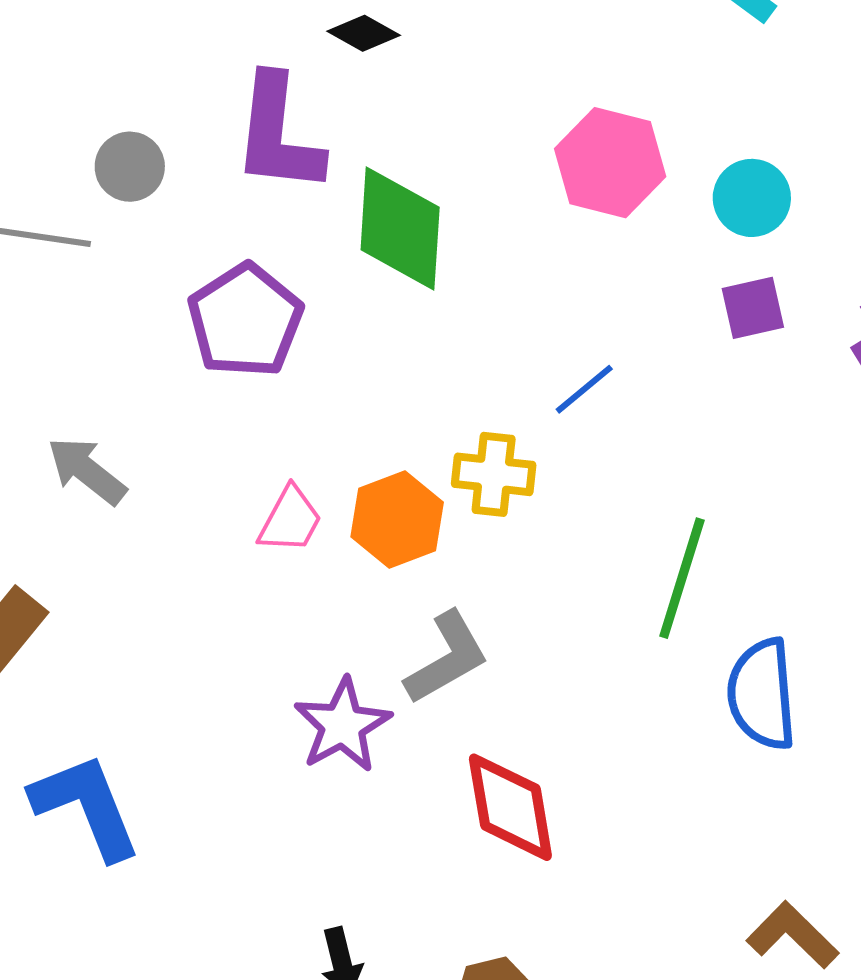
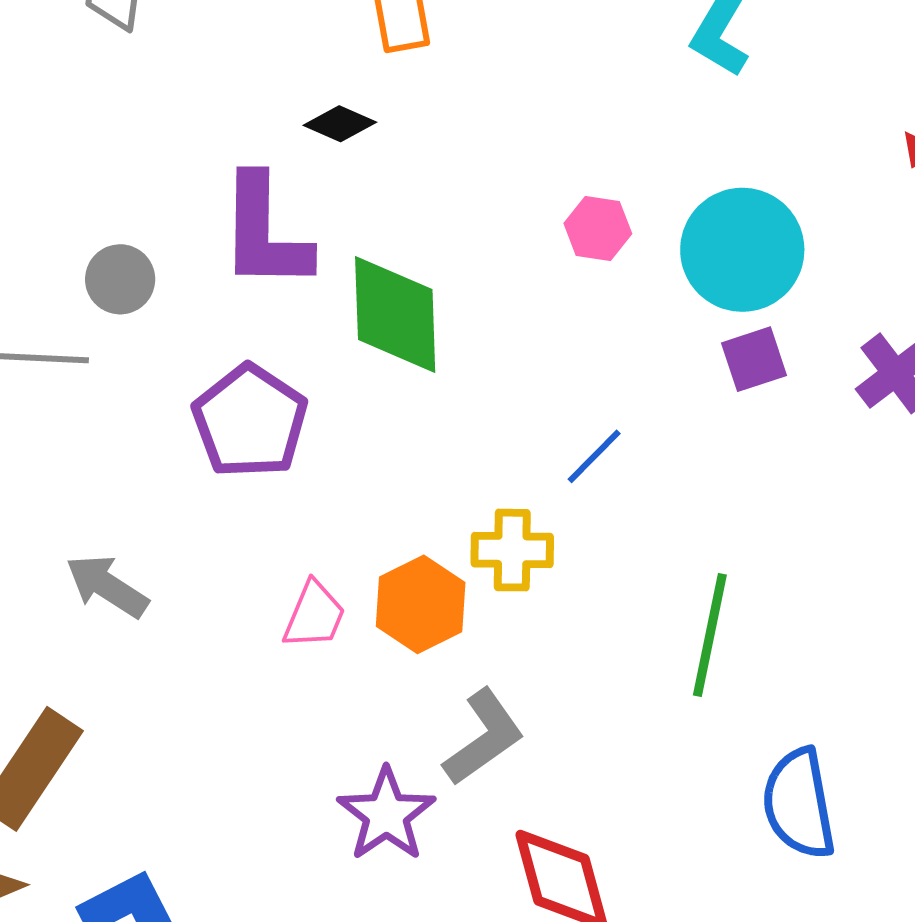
pink hexagon: (610, 163) -> (598, 228), size x0.6
cyan circle: (752, 198) -> (742, 250), size x1.6
blue semicircle: (762, 694) -> (799, 804), moved

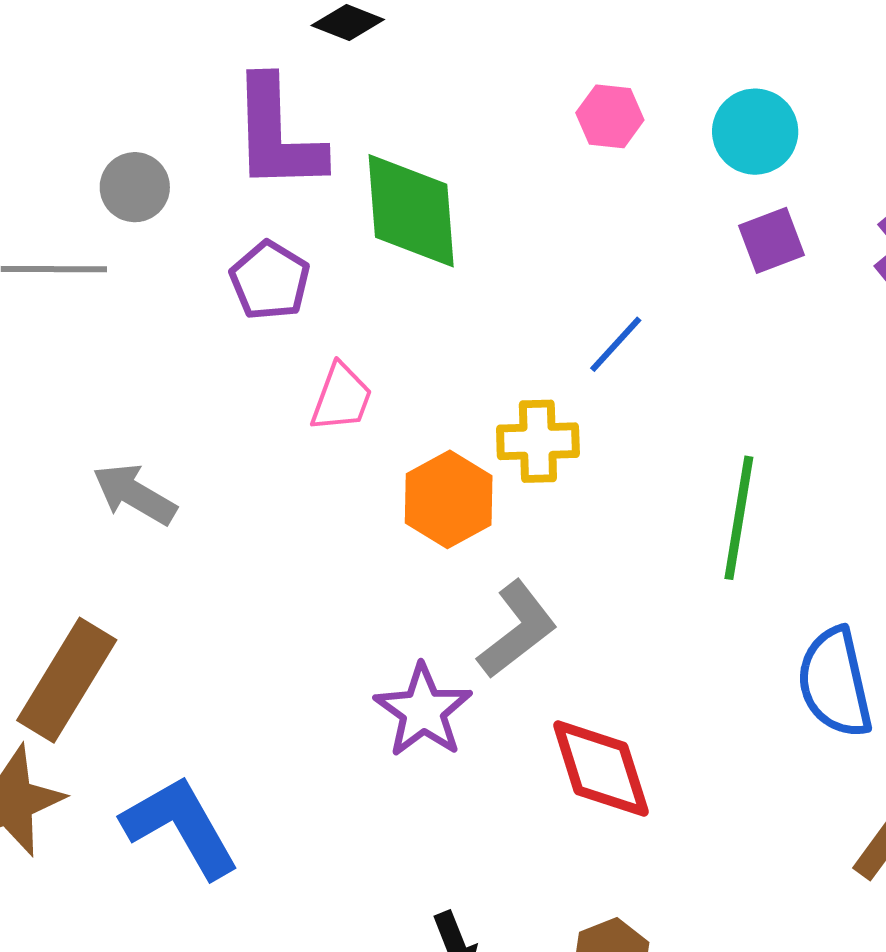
cyan circle: (742, 250) -> (755, 132), size x0.7
purple pentagon: (250, 421) -> (270, 281), moved, size x0.7
pink trapezoid: (314, 615) -> (341, 398), moved

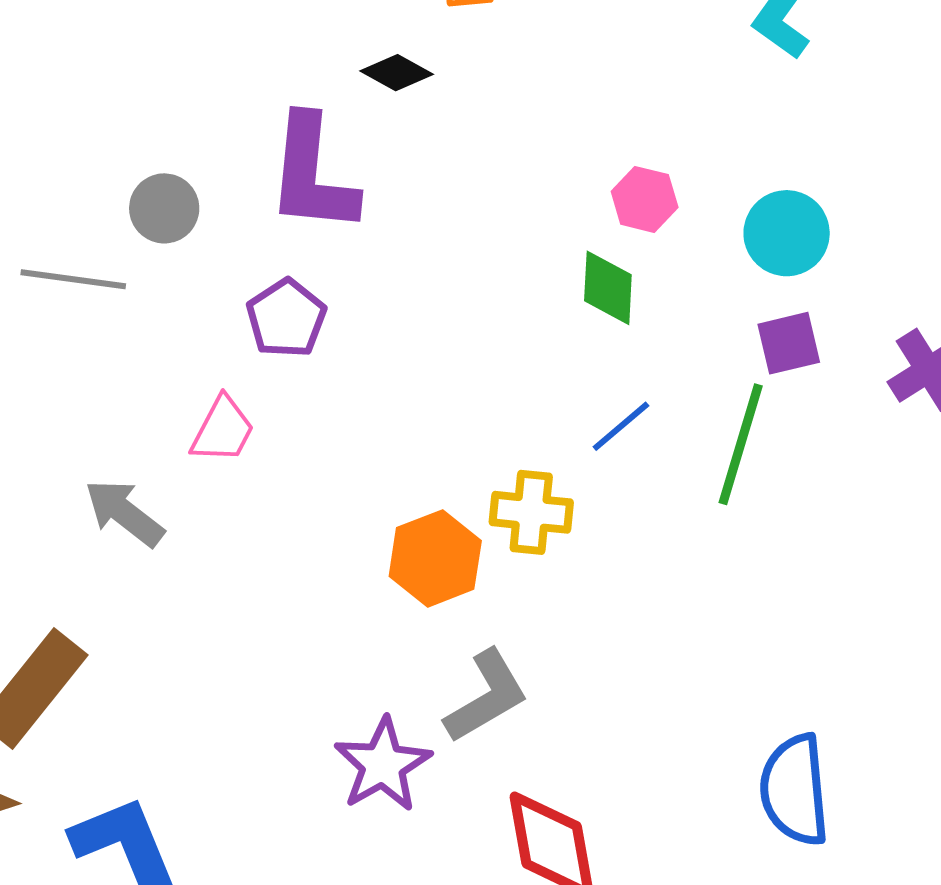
green diamond: (411, 211) -> (608, 288), moved, size x0.6
pink trapezoid: (341, 398) -> (223, 430), moved
green line: (739, 518) -> (741, 444), moved

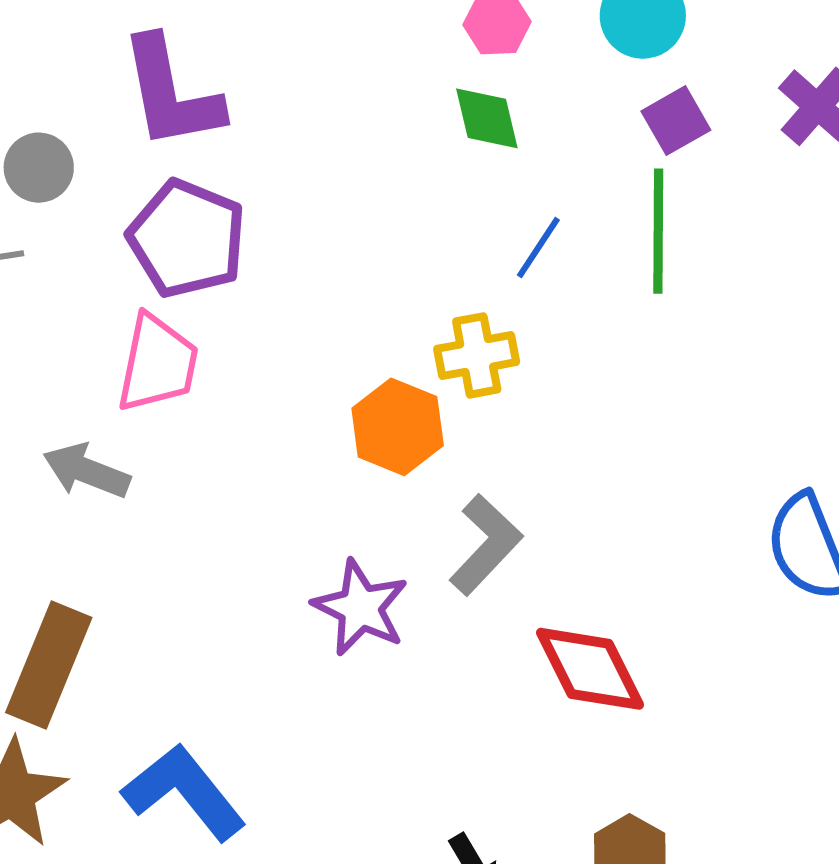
purple pentagon: (286, 318) -> (187, 239), size x1.5
pink trapezoid: (223, 430) -> (157, 363), size x1.4
purple star: (383, 765) -> (360, 608), moved

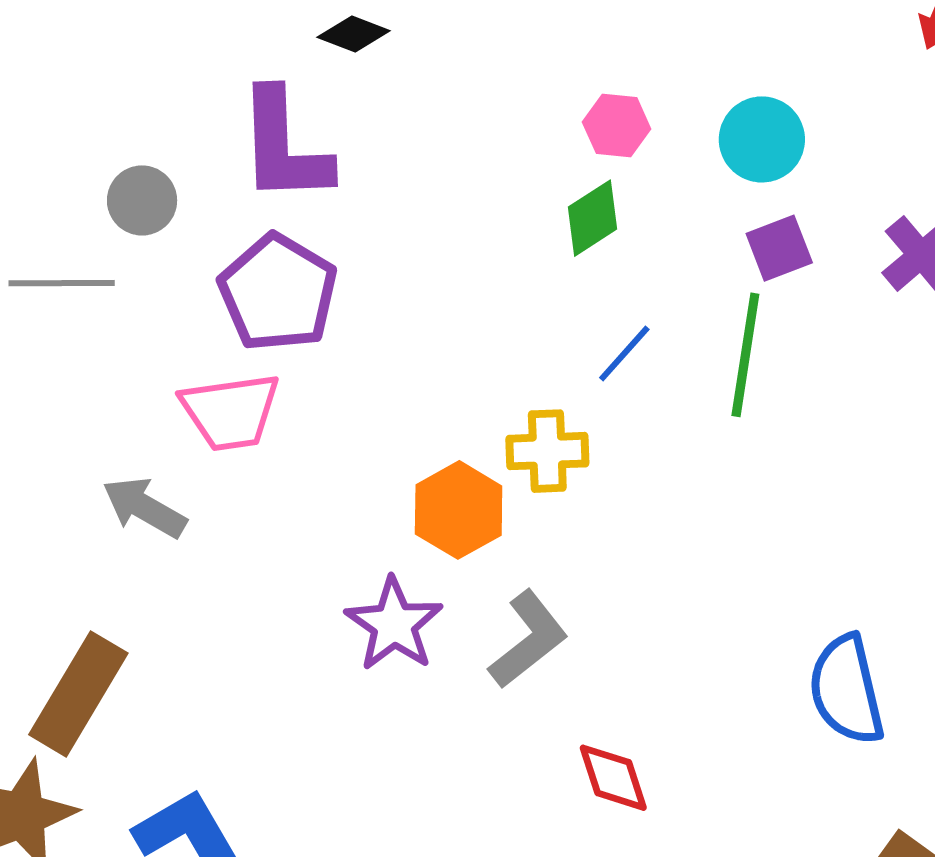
green diamond: (487, 118) -> (592, 218), turned 62
pink trapezoid: (157, 363) -> (230, 412), turned 62
purple star: (360, 608) -> (394, 624), moved
red diamond: (590, 669) -> (613, 778), size x0.7

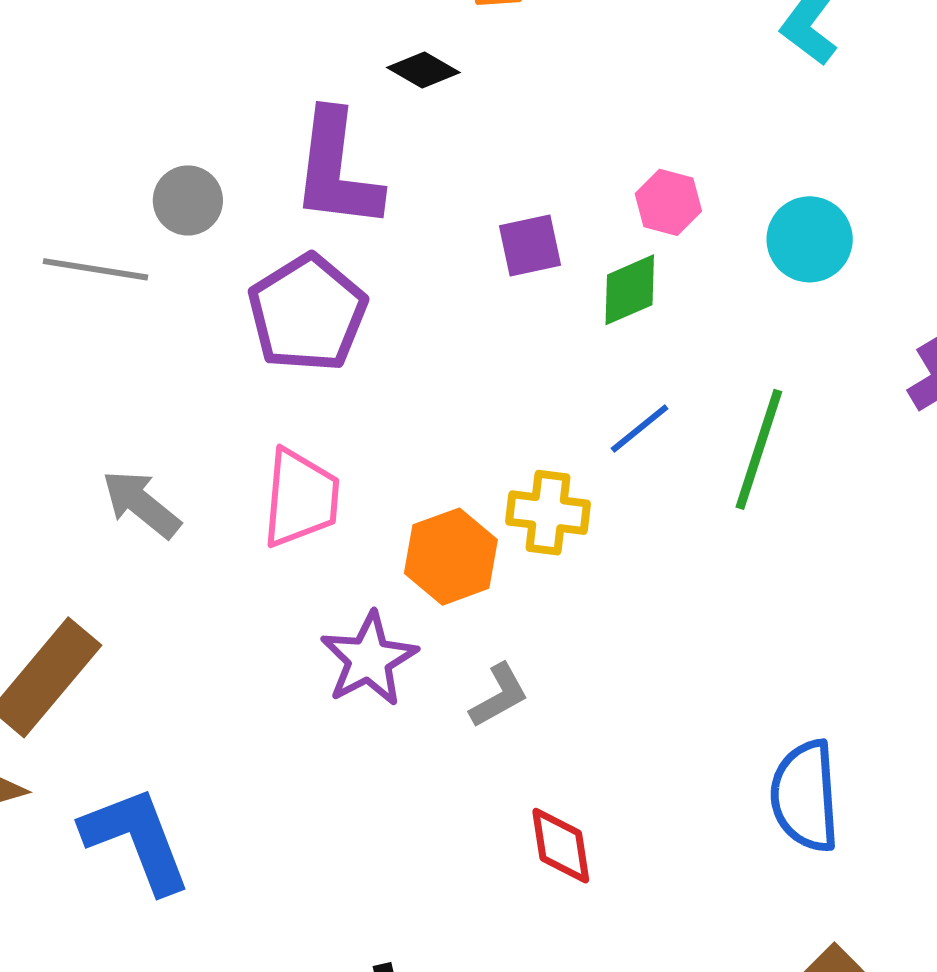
purple square: (779, 248) -> (530, 246), moved
pink trapezoid: (230, 412) -> (301, 498), moved, turned -86
gray L-shape: (528, 639) -> (499, 696), size x0.7

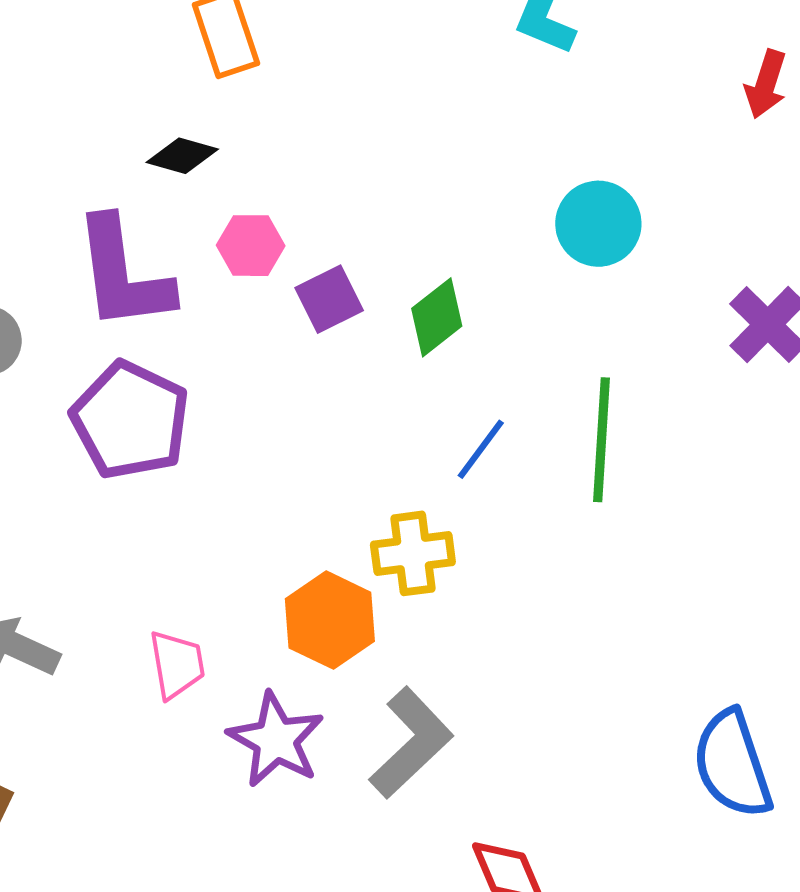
pink hexagon: (668, 202) -> (251, 246), moved
pink trapezoid: (301, 498) -> (177, 664), moved, size x0.7
gray L-shape: (499, 696) -> (411, 743), size x1.6

